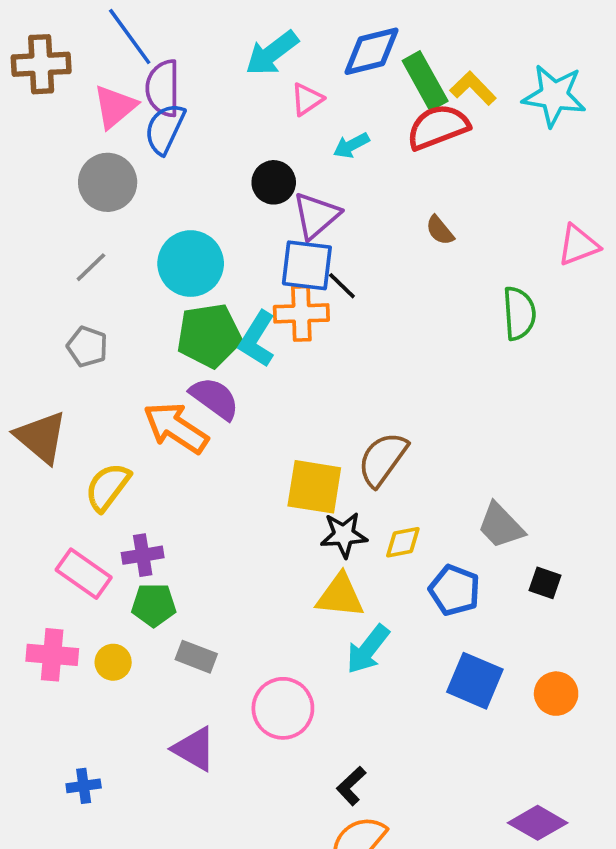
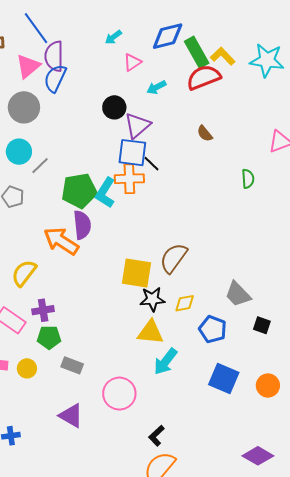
cyan arrow: (272, 53) -> (113, 37), size x0.6
cyan circle: (191, 264) -> (19, 152), moved, size x0.7
gray line: (91, 267) -> (40, 166), moved
green semicircle: (519, 313) -> (248, 179), size x0.7
purple semicircle: (215, 398) -> (82, 225), turned 48

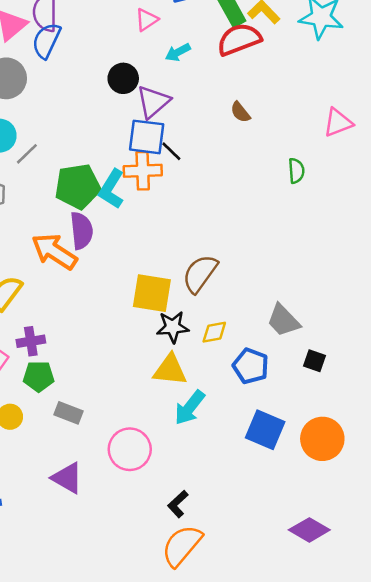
orange circle: (268, 386) -> (322, 439), size x1.4

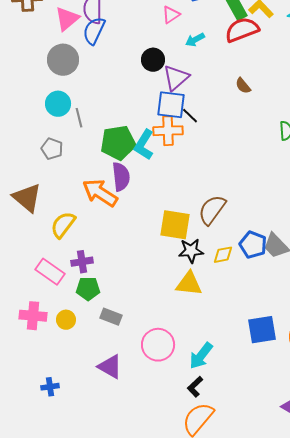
gray line: (27, 154) -> (79, 118), turned -60
blue pentagon: (251, 366) -> (253, 245), moved
cyan arrow: (190, 408) -> (201, 356), moved
blue square: (265, 430) -> (262, 330), turned -32

